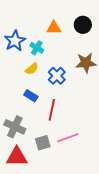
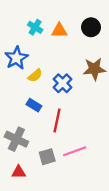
blue star: (15, 41) -> (16, 58), moved
cyan cross: (37, 48) -> (35, 27), moved
red triangle: (17, 157) -> (19, 172), size x0.6

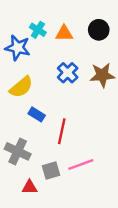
blue star: (16, 58) -> (18, 48), moved, turned -30
yellow semicircle: (35, 76) -> (21, 87), moved, size x1.5
blue cross: (63, 83) -> (68, 73), moved
red triangle: (19, 172) -> (30, 187), moved

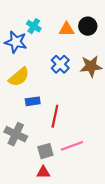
orange triangle: (64, 33) -> (67, 29), moved
blue rectangle: (37, 114) -> (33, 101), turned -40
red triangle: (30, 187) -> (43, 172), moved

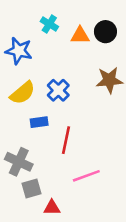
cyan cross: (34, 26) -> (49, 24), moved
blue cross: (60, 64) -> (58, 90), moved
gray square: (45, 151) -> (31, 189), moved

